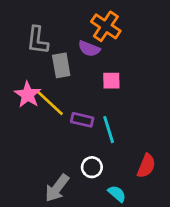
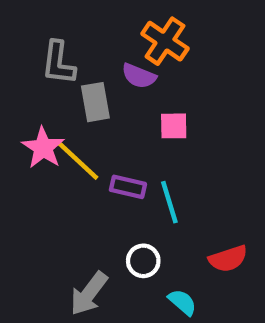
red semicircle: (146, 166) -> (228, 259), turned 50

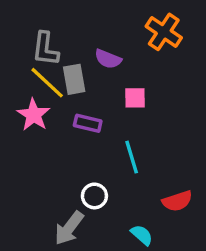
orange cross: (165, 41) -> (164, 32), moved
yellow line: (78, 161) -> (47, 83), moved
purple rectangle: (128, 187) -> (88, 123), moved
white circle: (143, 261) -> (94, 196), moved

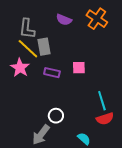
purple semicircle: (108, 59) -> (64, 20), moved
pink square: (135, 98) -> (79, 68), moved
cyan line: (132, 157) -> (102, 101), moved

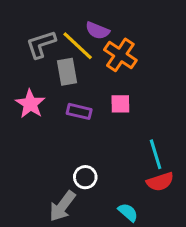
orange cross: (97, 19) -> (120, 55), moved
gray L-shape: (27, 29) -> (41, 44), turned 65
yellow line: (28, 49) -> (78, 46), moved

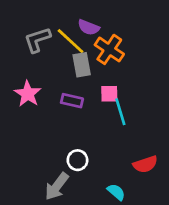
gray rectangle: (67, 72) -> (82, 65), moved
cyan line: (156, 154) -> (120, 112), moved

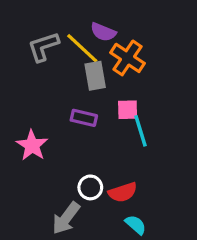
pink star: (28, 94) -> (32, 145), moved
red semicircle: (145, 164) -> (123, 192), moved

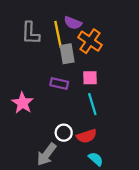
gray L-shape: (43, 47) -> (31, 33), turned -70
yellow line: (82, 48) -> (58, 34), turned 35
cyan line: (140, 131) -> (92, 104), moved

